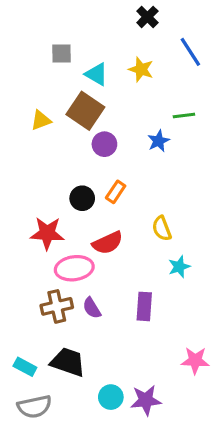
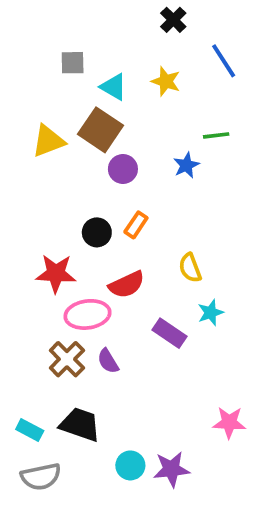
yellow triangle: (41, 120) -> (48, 141), size x1.4
brown cross: (57, 306) -> (67, 359), turned -32
purple rectangle: (144, 306) -> (170, 333), moved, turned -60

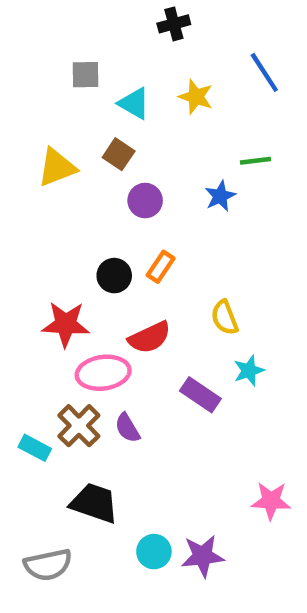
black cross: (173, 20) -> (174, 24), moved, turned 30
brown square: (101, 130) -> (119, 154), size x0.6
cyan rectangle: (30, 430) -> (35, 448), moved

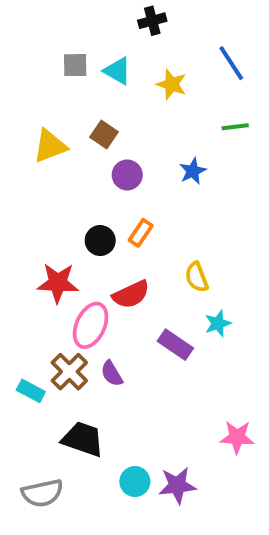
cyan triangle: (134, 103) -> (118, 71), moved
green line: (256, 161) -> (235, 127), moved
pink ellipse: (103, 373) -> (91, 325), turned -57

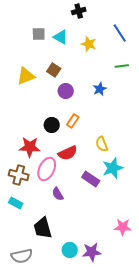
cyan star: (218, 323) -> (113, 168), size x1.5
brown cross: (69, 372) -> (19, 175), moved, turned -30
black trapezoid: (83, 439) -> (43, 228), turned -125

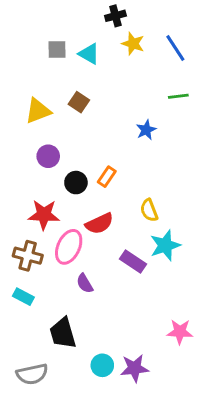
yellow star: (89, 44) -> (133, 44), moved
purple circle: (66, 91) -> (48, 156), moved

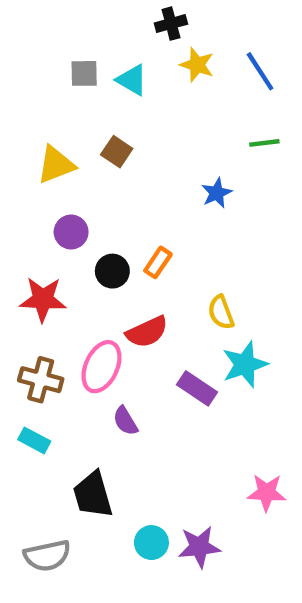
red star: (44, 215) -> (43, 299), moved

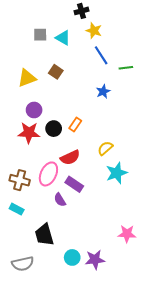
blue line: (260, 71) -> (101, 55), moved
red star: (43, 299) -> (29, 133), moved
yellow semicircle: (221, 312) -> (105, 148), turned 70
purple rectangle: (197, 388) -> (74, 184), moved

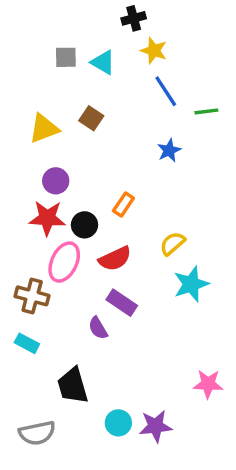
black circle: (54, 129) -> (84, 225), moved
pink ellipse: (48, 174) -> (64, 262), moved

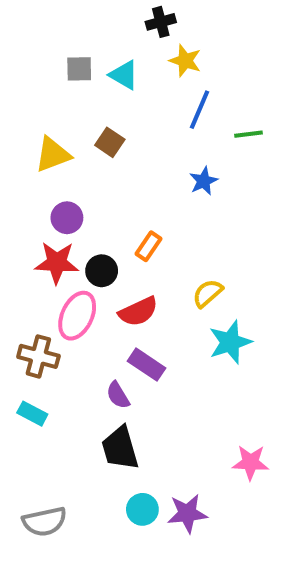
blue line: (166, 91) -> (200, 110), turned 56
black trapezoid: (73, 386) -> (120, 448), moved

